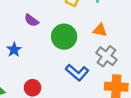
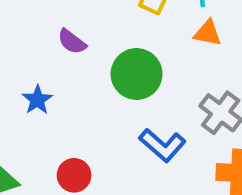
orange triangle: (100, 30) -> (208, 33), moved

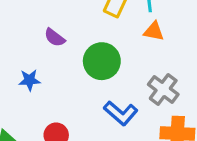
blue star: (37, 100) -> (29, 80), turned 30

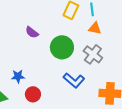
blue star: (29, 80) -> (18, 76), moved
gray cross: (163, 89) -> (93, 54), moved

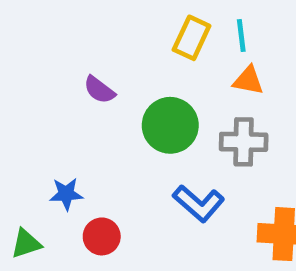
gray cross: (93, 54) -> (244, 142), turned -36

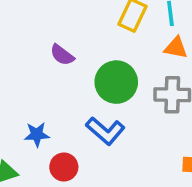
blue L-shape: (199, 203) -> (105, 131), moved

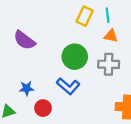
purple semicircle: (62, 55) -> (24, 40), moved, size x1.5

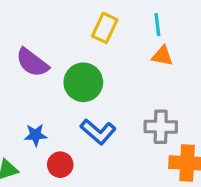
yellow rectangle: (85, 16) -> (105, 28), moved
green circle: (75, 57) -> (83, 82), moved
gray cross: (109, 64) -> (161, 127), moved

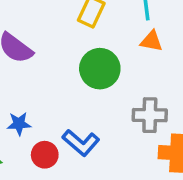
green circle: (83, 82) -> (100, 69), moved
blue L-shape: (98, 132) -> (81, 143), moved

